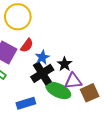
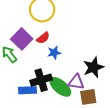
black star: (65, 64) -> (93, 67), moved, size x1.5
black cross: (42, 73) -> (41, 80), moved

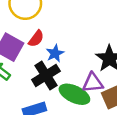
black cross: (41, 80) -> (46, 75), moved

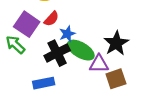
green ellipse: (74, 94) -> (81, 50), moved

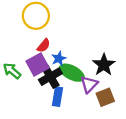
purple square: (27, 24) -> (38, 65), moved, turned 30
purple triangle: (99, 64) -> (89, 84), turned -42
blue rectangle: (44, 83) -> (57, 97), moved, turned -66

